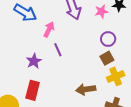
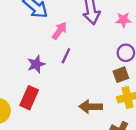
purple line: (58, 50) -> (66, 56), turned 40

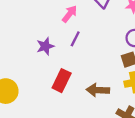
red rectangle: (29, 98) -> (62, 81), moved

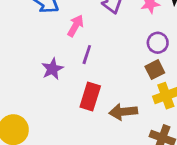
red rectangle: (62, 81) -> (90, 97), moved

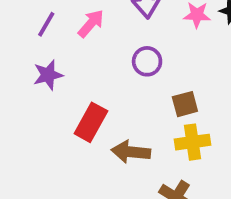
purple circle: (158, 43) -> (147, 61), moved
purple line: (87, 55) -> (46, 24), moved

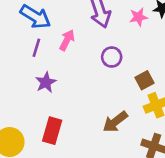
red rectangle: (91, 122) -> (52, 131), moved
brown arrow: (131, 152) -> (115, 122), turned -30

